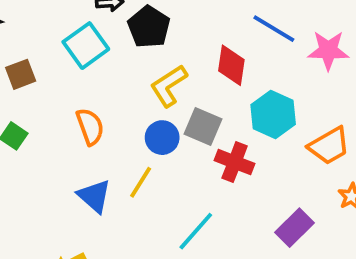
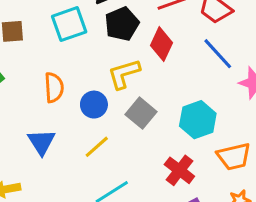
red diamond: (231, 65) -> (161, 44), moved
blue circle: (162, 138) -> (94, 105), moved
red cross: (235, 162) -> (179, 170), moved
yellow line: (141, 182) -> (97, 147), moved

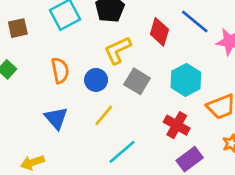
red diamond: (161, 44) -> (159, 32), moved

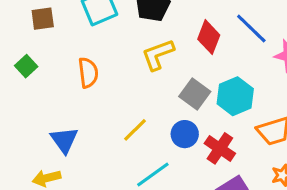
blue circle: (96, 80) -> (185, 134), moved
gray square: (137, 81) -> (195, 94), moved
blue triangle: (56, 118) -> (64, 140), moved

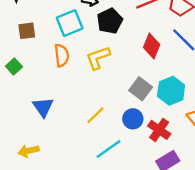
yellow L-shape: (158, 55) -> (98, 58), moved
orange semicircle: (88, 73) -> (62, 55), moved
blue triangle: (64, 140) -> (43, 107), moved

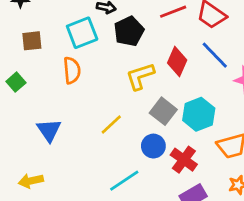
yellow L-shape: (98, 58) -> (140, 76), moved
yellow line: (95, 115) -> (111, 125), moved

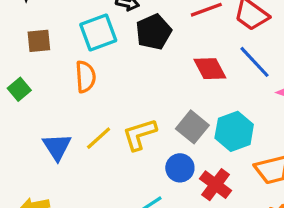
red diamond: (177, 62) -> (210, 69), turned -52
yellow L-shape: (140, 76) -> (140, 134), moved
yellow line: (111, 125) -> (99, 138), moved

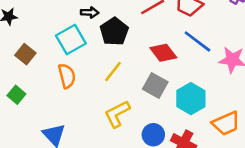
brown square: (39, 41) -> (25, 54), turned -36
gray square: (192, 127) -> (155, 86), moved
yellow line: (99, 138) -> (113, 72), moved

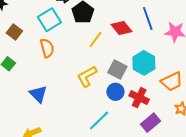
blue line: (197, 41) -> (148, 18), turned 35
yellow line: (113, 72) -> (95, 39), moved
gray square: (155, 86) -> (117, 69), moved

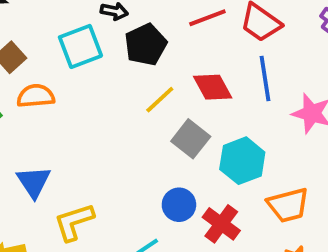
orange semicircle: (47, 48) -> (36, 96), moved, turned -90
gray square: (117, 69) -> (191, 139), moved
yellow L-shape: (87, 76) -> (74, 222), moved

